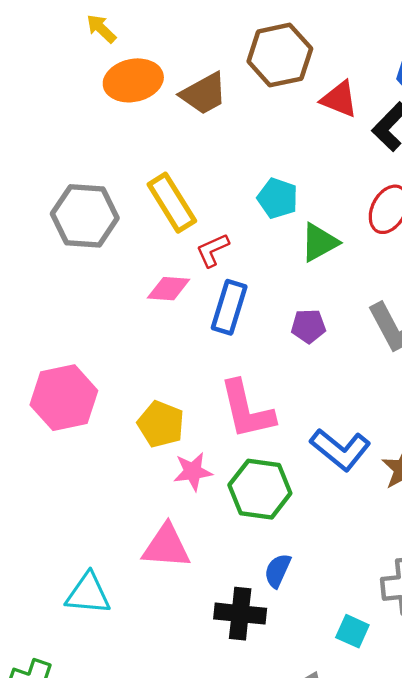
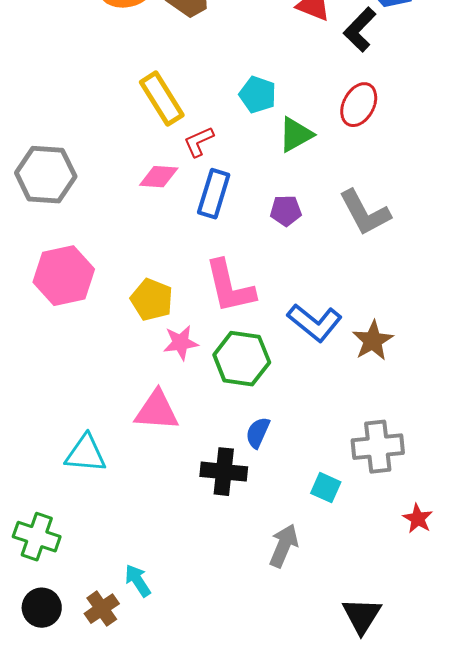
gray hexagon: (85, 216) -> (46, 175), moved

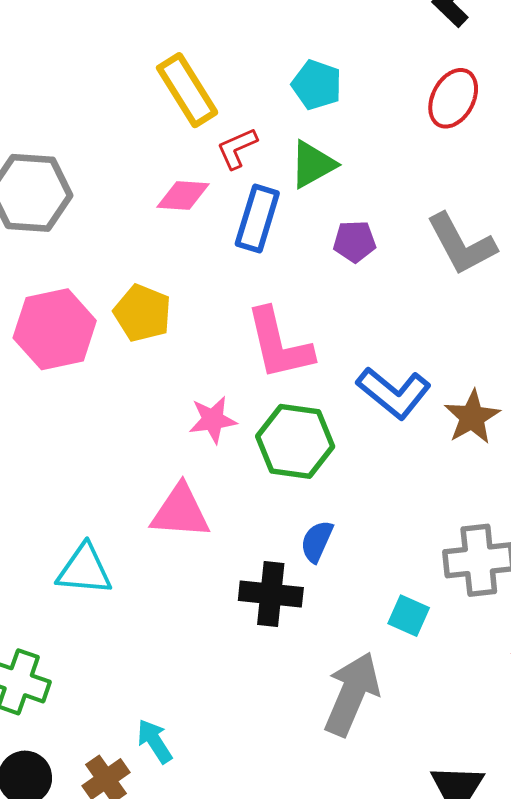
green triangle: (296, 135) -> (313, 164), moved
yellow pentagon: (152, 300) -> (142, 313), moved
gray arrow: (284, 546) -> (352, 694), size x1.4

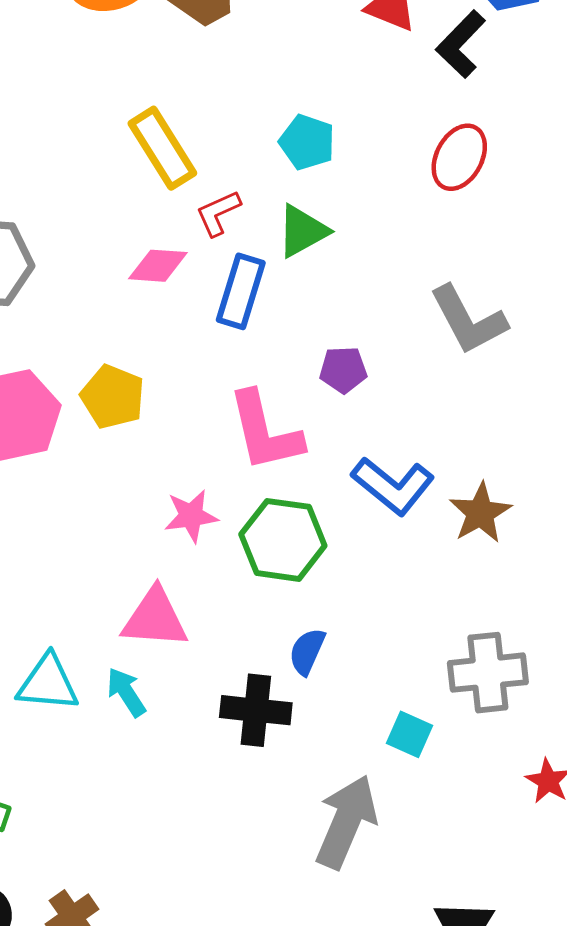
purple pentagon: (355, 241) -> (343, 370), moved
cyan arrow: (155, 741) -> (126, 692), moved

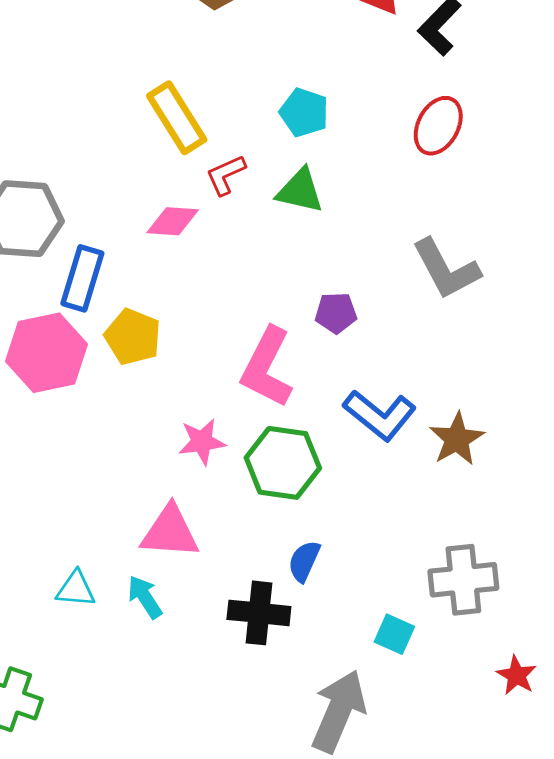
green triangle: (303, 231) -> (300, 191), turned 42
blue rectangle: (241, 291) -> (82, 278), moved
pink L-shape: (265, 431) -> (267, 367), turned 40
cyan triangle: (48, 683) -> (76, 589), size x0.7

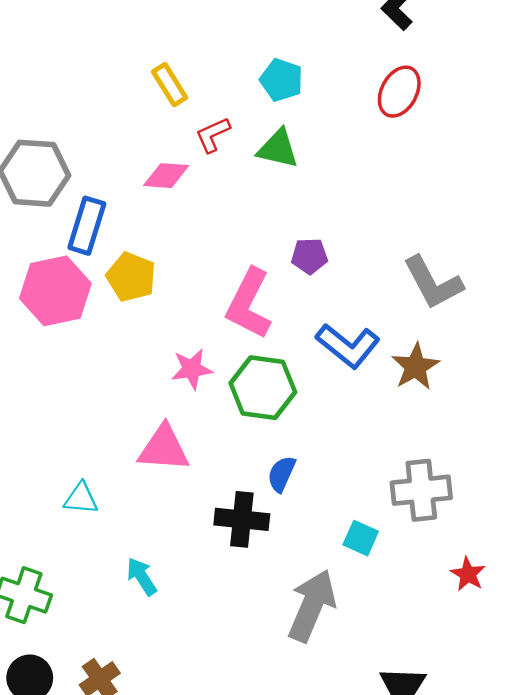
yellow rectangle: (177, 118) -> (170, 85), size x0.7
gray L-shape: (446, 269) -> (433, 283), moved
cyan arrow: (145, 597) -> (142, 576), moved

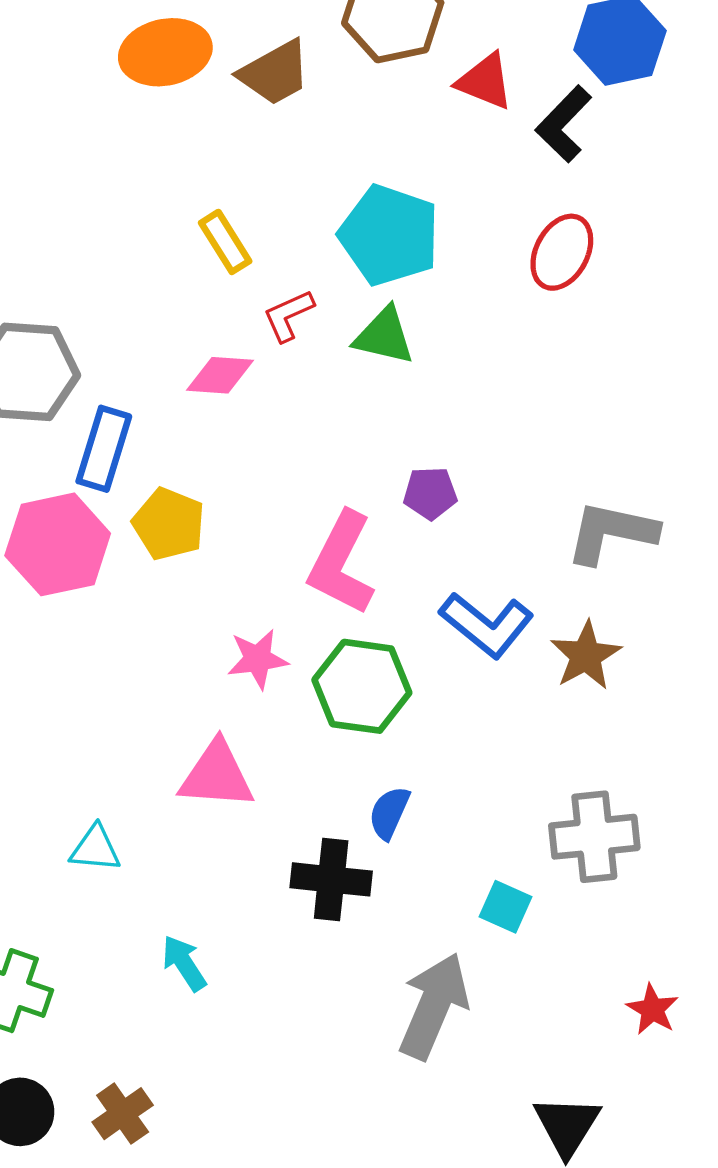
cyan pentagon: (281, 80) -> (389, 235), size x1.6
gray L-shape: (433, 283) -> (611, 533), turned 130
red star: (468, 574) -> (652, 1009), moved

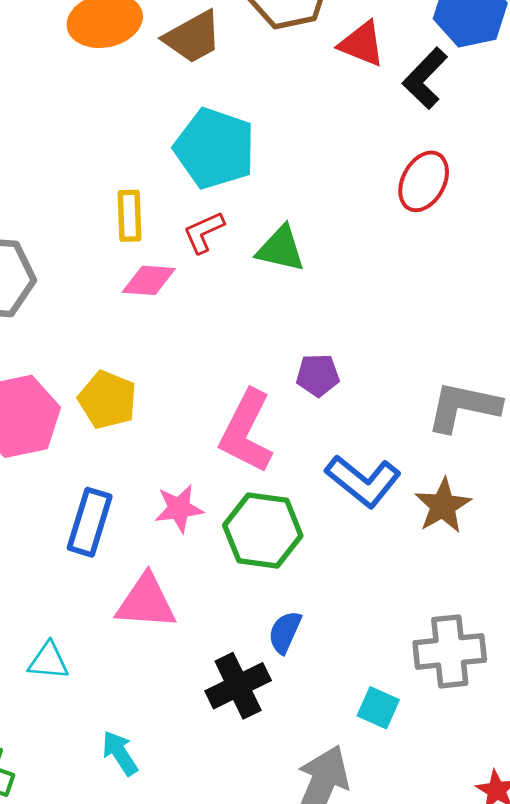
cyan pentagon: (389, 235) -> (215, 148), moved
yellow rectangle: (225, 242) -> (130, 216), moved, turned 30
blue rectangle: (104, 449) -> (90, 522), moved
black cross: (331, 879) -> (238, 686), turned -32

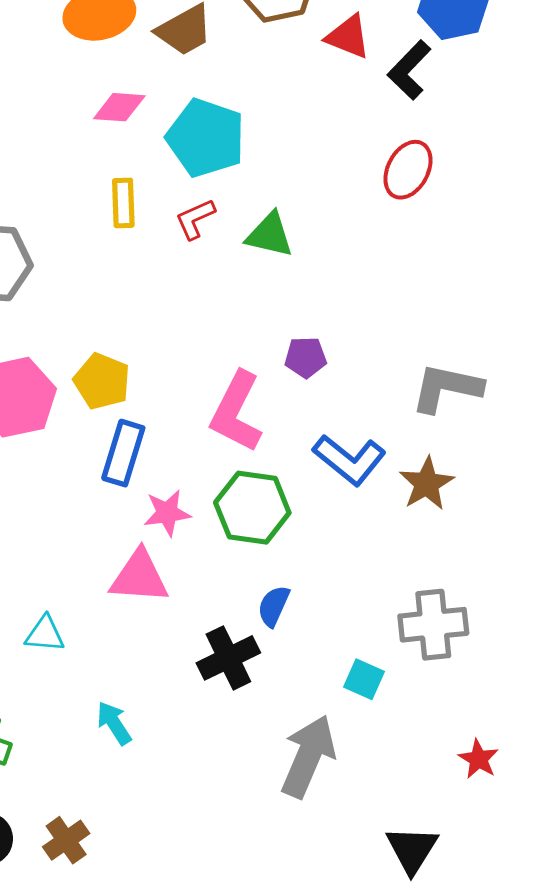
pink diamond: (149, 280) -> (119, 107), moved
pink star: (179, 508) -> (167, 513), moved
blue rectangle: (90, 522) -> (123, 453), moved

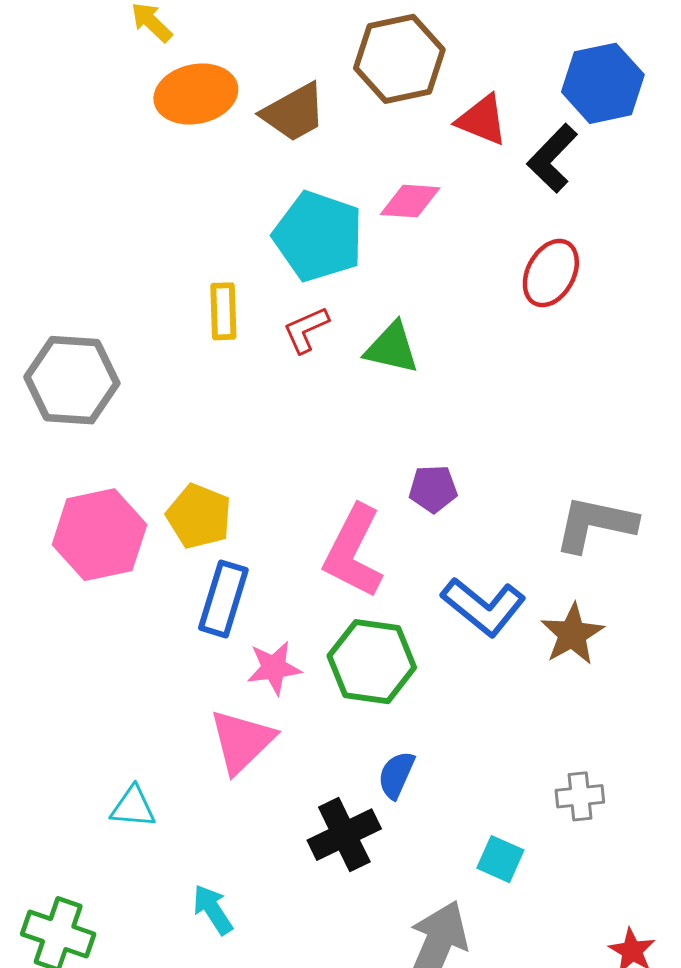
pink diamond: (119, 107) -> (410, 201), moved
pink triangle: (139, 577) -> (242, 741), turned -48
gray cross: (433, 625) -> (580, 796), size x0.6

